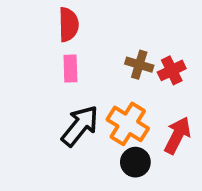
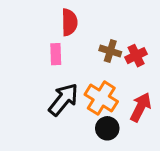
red semicircle: (69, 25) -> (69, 22), moved

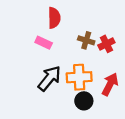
pink rectangle: (56, 54) -> (44, 43), turned -63
orange cross: (101, 98) -> (79, 77), turned -35

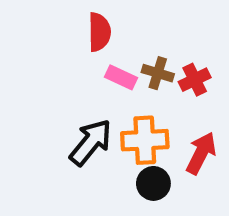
pink rectangle: (44, 43) -> (121, 77), moved

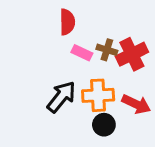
red cross: (195, 80) -> (132, 54), size x1.5
red arrow: (201, 153) -> (136, 104), turned 88

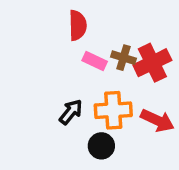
black arrow: (61, 97) -> (71, 112), size x0.7
black circle: (104, 125) -> (101, 146), moved

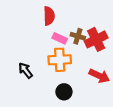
orange cross: (113, 110) -> (60, 60), moved
black arrow: (71, 112) -> (25, 70), moved, turned -77

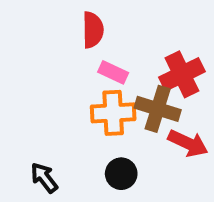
brown cross: (78, 36) -> (158, 109), moved, size x1.5
black arrow: (25, 70) -> (44, 178), moved

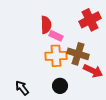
red semicircle: (93, 30) -> (46, 25), moved
red cross: (182, 74) -> (90, 20), moved

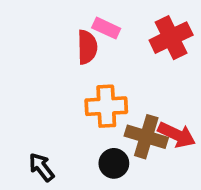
pink rectangle: (56, 36) -> (106, 28), moved
brown cross: (78, 54) -> (146, 137), moved

